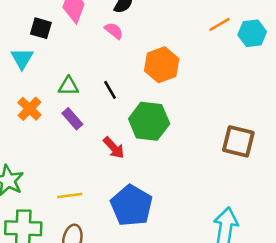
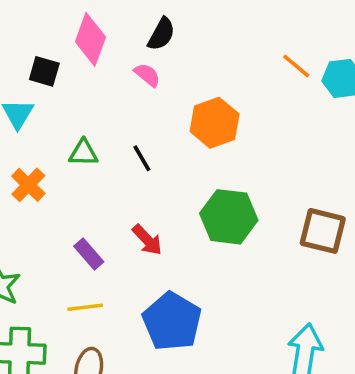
orange line: (219, 24) -> (296, 66), turned 70
purple rectangle: (72, 119) -> (89, 254), moved
green hexagon: (149, 121) -> (229, 217), moved

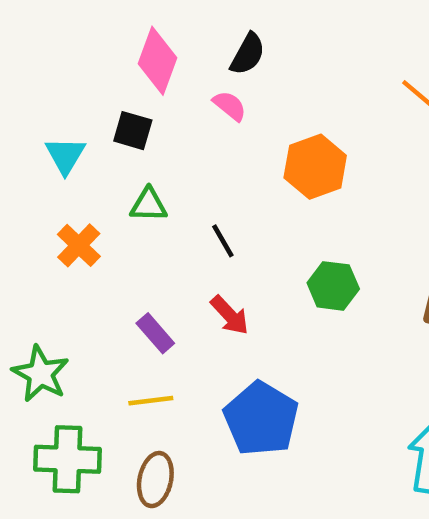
black square: (44, 71) -> (133, 131), moved
black line: (142, 158) -> (223, 241), moved
green hexagon: (229, 217) -> (333, 286), size x0.7

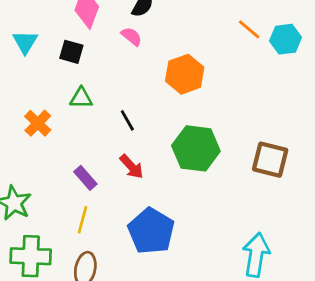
cyan triangle: (65, 155) -> (25, 42), moved
green hexagon: (333, 286) -> (196, 148), size x1.5
yellow line: (151, 401) -> (83, 220), turned -68

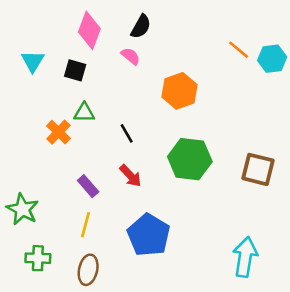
orange cross: (38, 123) -> (58, 132), moved
green cross: (31, 256) -> (38, 258), size x0.7

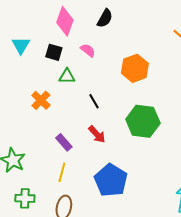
pink semicircle: (131, 56) -> (88, 50), moved
green triangle: (84, 113) -> (67, 76), moved

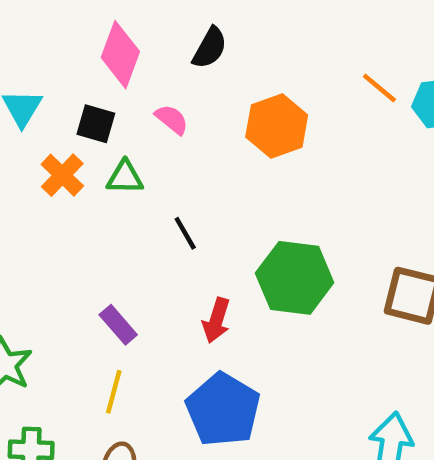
orange hexagon: (135, 68) -> (277, 126), moved
orange cross: (41, 100) -> (62, 175), moved
red arrow: (97, 134) -> (216, 320), moved, turned 60

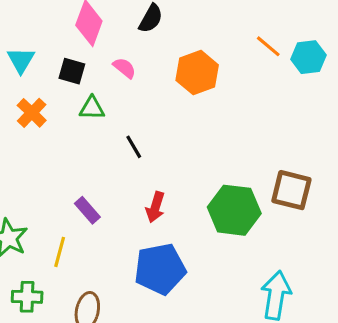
orange cross: (62, 175) -> (32, 113), moved
green hexagon: (295, 278) -> (234, 210), moved
yellow line: (114, 392) -> (60, 252), moved
blue pentagon: (223, 410) -> (160, 269), turned 30

